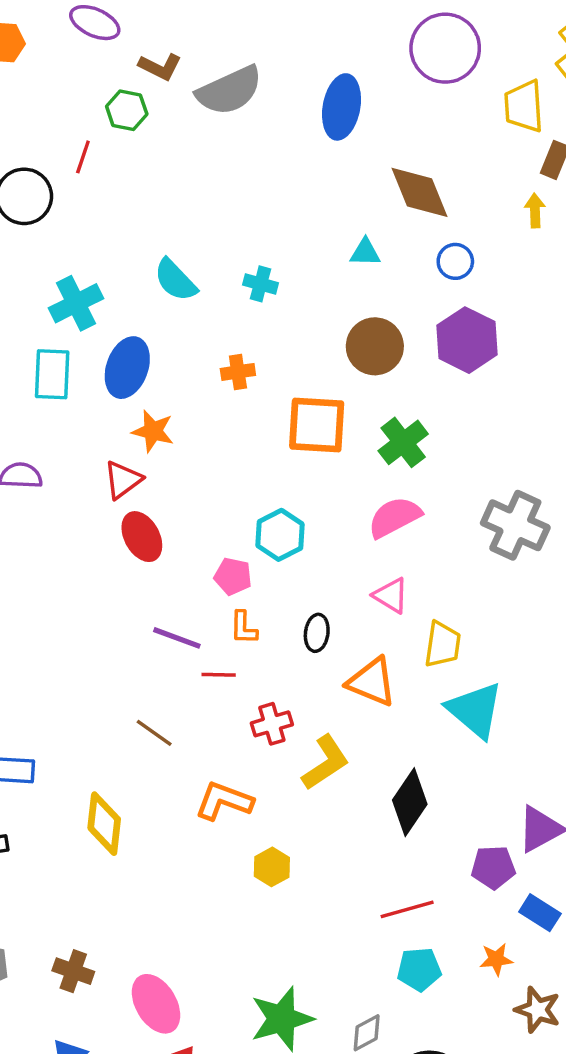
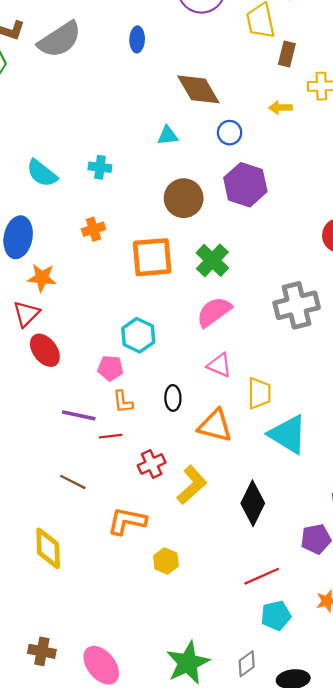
blue ellipse: (342, 107) -> (137, 39), size x0.6
yellow arrow: (535, 211) -> (281, 108), moved, turned -80
gray cross: (515, 525) -> (297, 305), turned -30

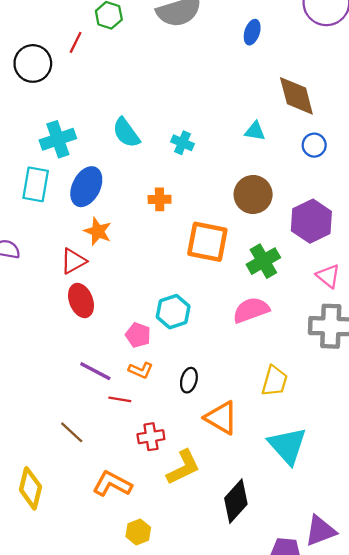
purple hexagon: (245, 185) -> (311, 221), moved
pink triangle: (219, 365) -> (328, 276), moved
yellow trapezoid: (259, 393) -> (275, 381), moved
orange L-shape: (123, 402) -> (141, 370), turned -75

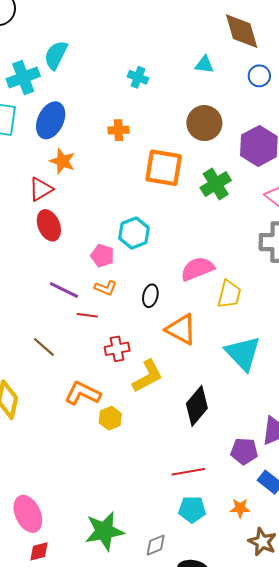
cyan semicircle: (126, 133) -> (56, 55), moved, turned 64
pink semicircle: (251, 310) -> (197, 269), moved
yellow hexagon: (138, 532) -> (110, 418), moved

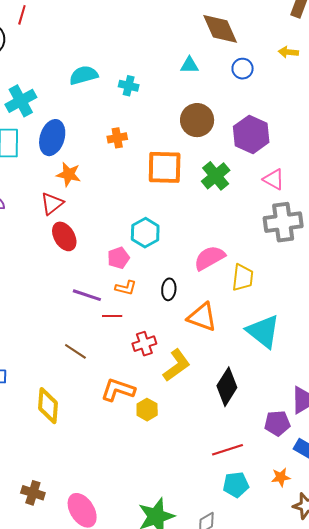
cyan semicircle: (56, 55) -> (84, 75), moved, turned 56
pink pentagon: (102, 256) -> (118, 258), turned -30

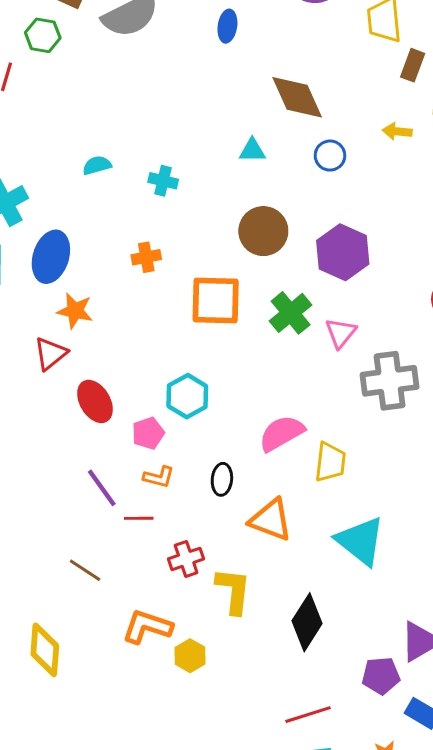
cyan semicircle: (84, 75) -> (97, 165), size x0.7
pink triangle: (274, 179) -> (341, 333), moved, turned 40
red ellipse: (64, 236) -> (95, 401), moved
purple line: (87, 295) -> (102, 488), turned 36
yellow L-shape: (177, 365) -> (233, 591), turned -48

